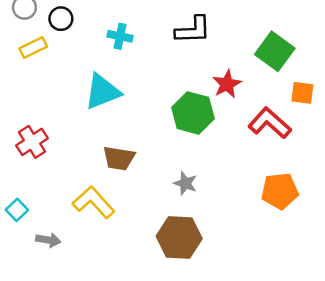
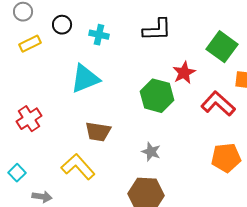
black circle: (61, 19) -> (62, 25), moved

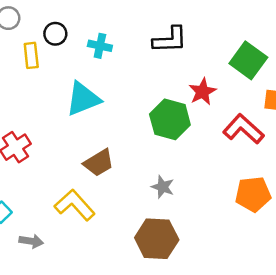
yellow rectangle: (30, 44) -> (31, 55), moved, turned -70
brown trapezoid: (98, 132) -> (99, 163), turned -40

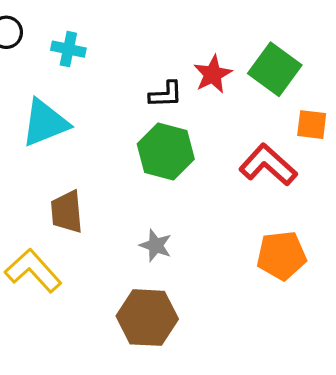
black L-shape: (170, 40) -> (166, 94), moved, size x0.7
red star: (202, 92) -> (213, 74), moved
brown trapezoid: (99, 163) -> (67, 212), turned 116

